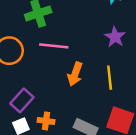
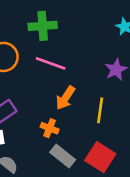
orange cross: (46, 121) -> (50, 128), moved

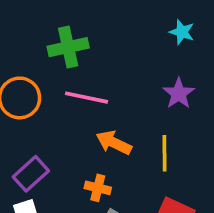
orange arrow: (65, 98) -> (114, 143), turned 90

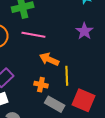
yellow line: (164, 153) -> (67, 76), moved

